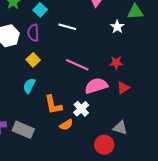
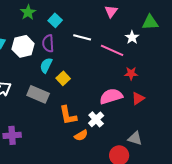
yellow square: (33, 60) -> (63, 78), moved
pink line: (77, 65) -> (112, 50), moved
cyan semicircle: (29, 86) -> (46, 65), moved
gray rectangle: (23, 130) -> (38, 94), moved

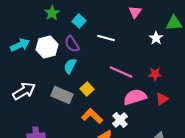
purple semicircle: (48, 43) -> (72, 44), turned -30
pink line: (112, 50) -> (121, 72), moved
yellow square: (63, 78) -> (87, 89), moved
orange L-shape: (68, 115) -> (92, 116), turned 145

